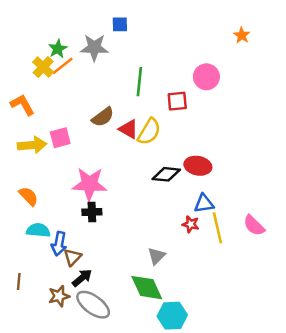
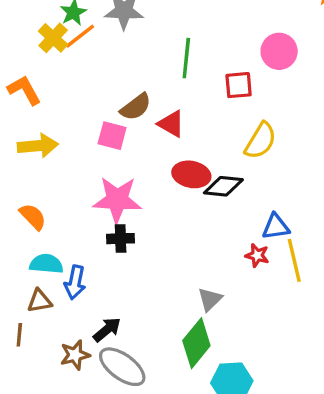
yellow semicircle: (149, 132) -> (261, 141), moved
pink square: (60, 138) -> (112, 136), moved, turned 30
red ellipse: (198, 166) -> (191, 174), moved
brown triangle: (72, 257) -> (40, 301), moved, turned 36
green diamond: (147, 288) -> (196, 343), turned 64

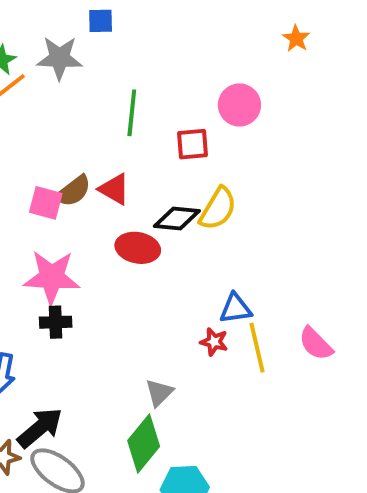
brown semicircle: (136, 107) -> (73, 191), moved
black diamond: (223, 186) -> (177, 218), moved
black arrow: (107, 330) -> (40, 428), size x1.4

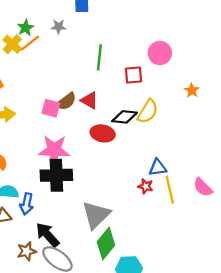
orange star: (296, 38) -> (192, 90), moved
gray star: (59, 58) -> (59, 27), size x0.6
black cross: (56, 322) -> (56, 175), size x1.8
gray triangle: (159, 393) -> (96, 215), moved, size x1.8
black arrow: (40, 428) -> (48, 235), turned -92

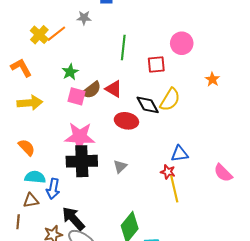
green star: (26, 28) -> (70, 72), moved
black diamond: (125, 117) -> (148, 105), turned 55
yellow line: (170, 190) -> (174, 189), moved
gray triangle: (96, 215) -> (120, 167), moved, size x0.5

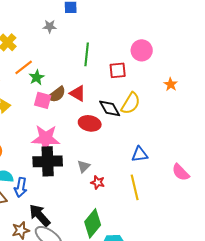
orange line: (56, 34) -> (24, 67), moved
red star: (168, 172) -> (98, 182), moved

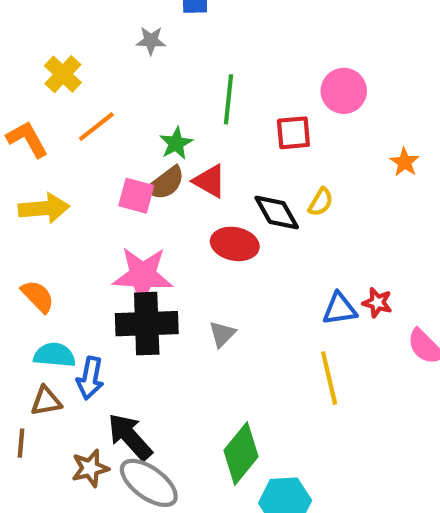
green star: (37, 77) -> (176, 143), moved
yellow semicircle: (131, 103) -> (321, 202), size x0.6
red star: (98, 182) -> (377, 303), moved

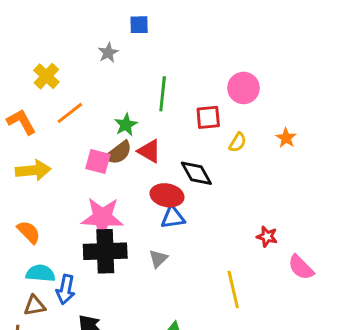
gray star: (151, 41) -> (108, 53), turned -30
yellow semicircle: (321, 202) -> (238, 142), moved
blue triangle: (340, 309) -> (173, 217), moved

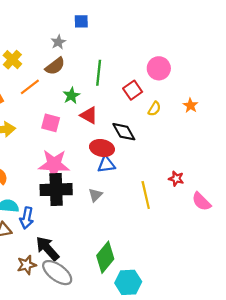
red square: (208, 117) -> (133, 90), turned -30
brown semicircle: (118, 153) -> (55, 66), moved
yellow line: (233, 289) -> (146, 195), moved

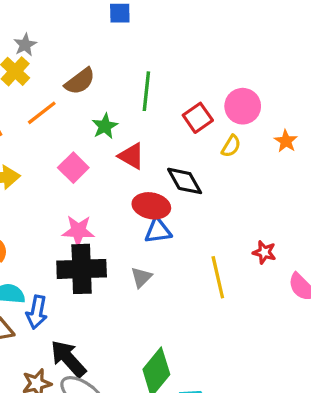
gray star: (58, 42) -> (25, 45), moved
pink circle: (159, 68) -> (243, 106), moved
pink square: (51, 123) -> (73, 168), turned 30
pink star: (54, 164) -> (78, 231), size x0.7

